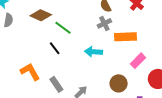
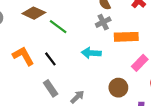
black line: (55, 48) -> (50, 59), moved
orange L-shape: (30, 72) -> (23, 56), moved

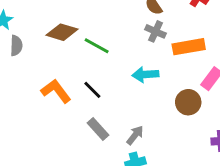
gray cross: (103, 22) -> (155, 31), turned -32
brown circle: (118, 88) -> (188, 102), moved

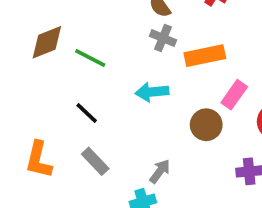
brown diamond: (62, 32) -> (47, 42), turned -36
orange L-shape: (56, 91) -> (39, 160), moved, turned -128
gray arrow: (135, 135) -> (160, 171), moved

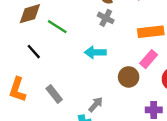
orange rectangle: (205, 56) -> (151, 32), moved
black line: (87, 113) -> (34, 52), moved

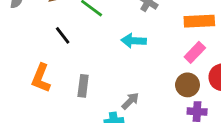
brown circle: (129, 77) -> (188, 85), moved
gray rectangle: (54, 94) -> (83, 86), turned 42

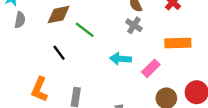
pink rectangle: (195, 52) -> (151, 68), moved

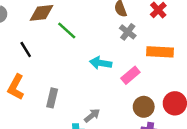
gray cross: (134, 25) -> (128, 32), moved
black line: (59, 53) -> (26, 50), moved

